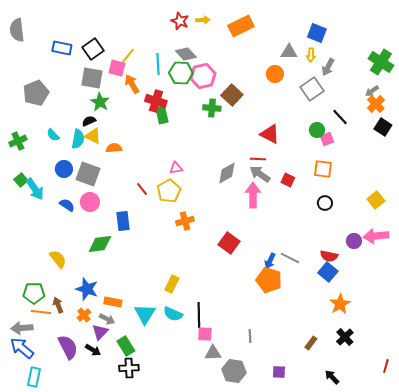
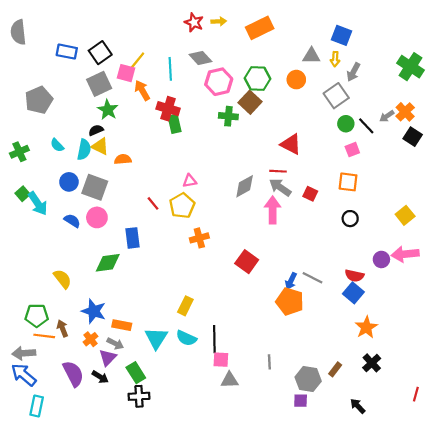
green hexagon: (181, 73) -> (258, 78), moved
gray square: (92, 78) -> (99, 84), turned -35
gray arrow: (372, 91) -> (387, 116), moved
green circle: (317, 130) -> (346, 124), moved
gray hexagon: (234, 371) -> (308, 379), moved

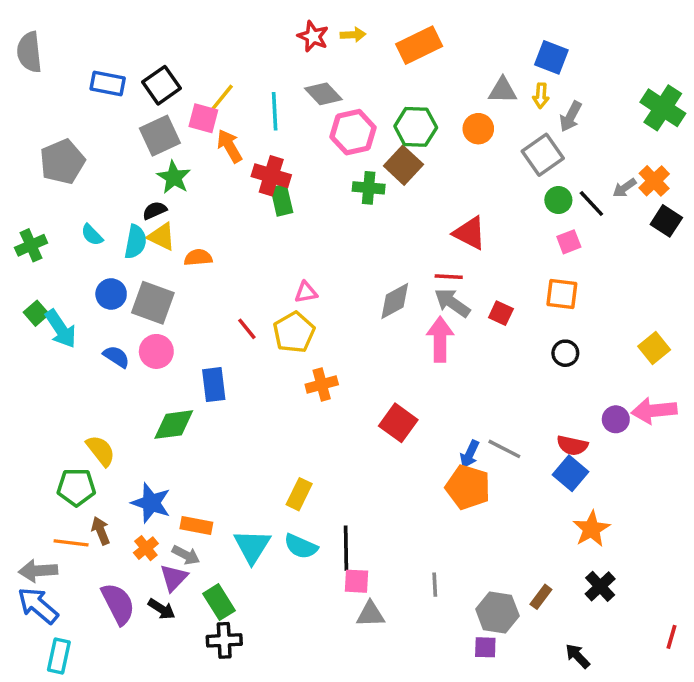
green pentagon: (37, 316) -> (76, 487), moved

